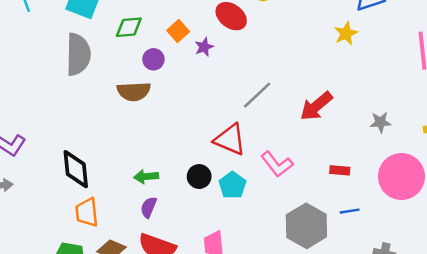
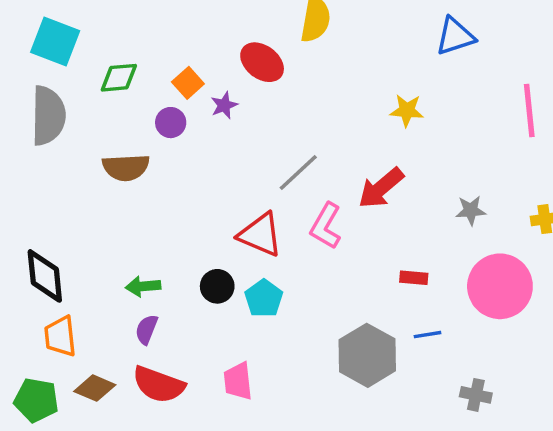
yellow star: (346, 33) -> (407, 110), moved, turned 30
purple circle: (153, 59) -> (171, 123), moved
pink L-shape: (277, 164) -> (326, 226), moved, turned 68

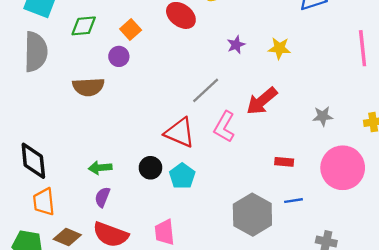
purple star: (224, 105) -> (236, 45), moved

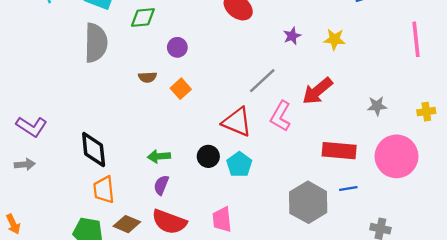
orange square: (131, 29) -> (181, 89), moved
brown semicircle: (88, 87) -> (147, 77), size x0.6
red rectangle: (284, 162) -> (339, 151), size x1.8

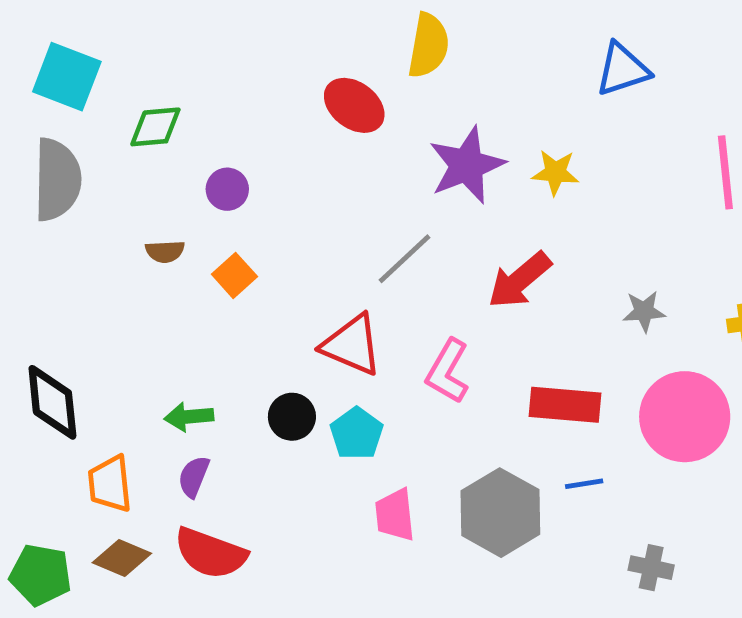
purple star: (292, 36) -> (467, 165), size x2.0
pink L-shape: (281, 116) -> (448, 371), moved
orange trapezoid: (104, 190) -> (110, 484), moved
pink trapezoid: (222, 219) -> (395, 515), moved

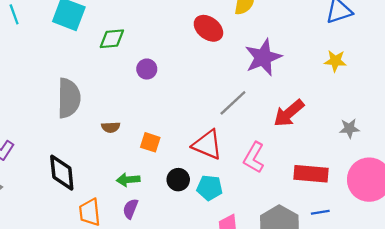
yellow star: (555, 172) -> (335, 61), moved
gray semicircle: (57, 180) -> (69, 98), moved
brown semicircle: (165, 251) -> (111, 127), moved
orange square: (234, 275) -> (150, 142), moved, turned -30
cyan pentagon: (357, 433) -> (210, 188), turned -30

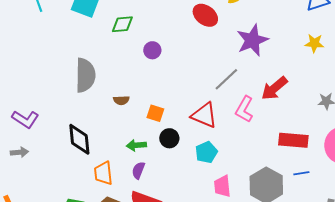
pink L-shape: (254, 158) -> (244, 109), moved
black circle: (178, 180) -> (169, 138), moved
cyan pentagon: (210, 188) -> (206, 152), turned -30

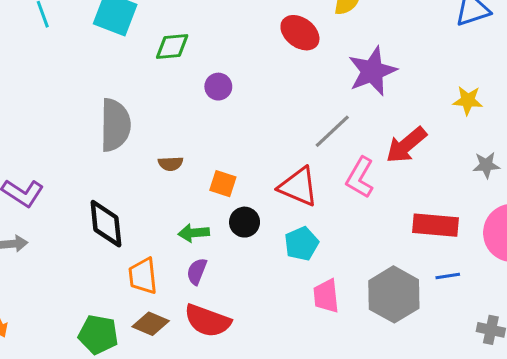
yellow star: (314, 43) -> (468, 100), moved

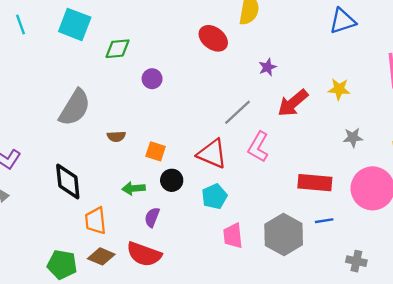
purple star: (372, 71) -> (268, 67), size x0.5
gray semicircle: (115, 125) -> (75, 108), turned 30
red arrow: (406, 145) -> (293, 103), moved
purple semicircle: (197, 271) -> (152, 217), moved

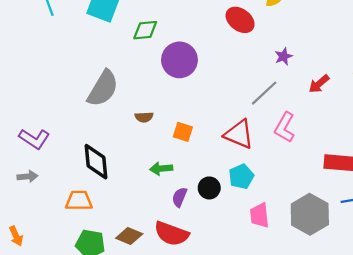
purple star: (268, 67) -> (284, 56), moved
purple circle: (152, 79) -> (179, 60), size x1.8
red arrow: (293, 103) -> (319, 84), size x0.7
black circle: (172, 180) -> (209, 188), moved
orange trapezoid: (96, 221) -> (79, 201), moved, turned 96

